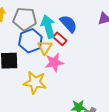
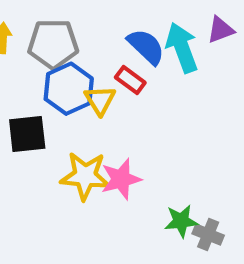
cyan arrow: (48, 27) -> (182, 48), moved
pink star: (54, 62) -> (121, 179), moved

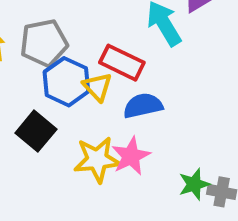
blue semicircle: (146, 47) -> (143, 106), moved, turned -45
red rectangle: (130, 80) -> (122, 63), size x1.5
black square: (27, 134) -> (36, 131), turned -33

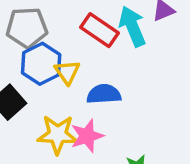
red rectangle: (122, 63) -> (100, 30), moved

